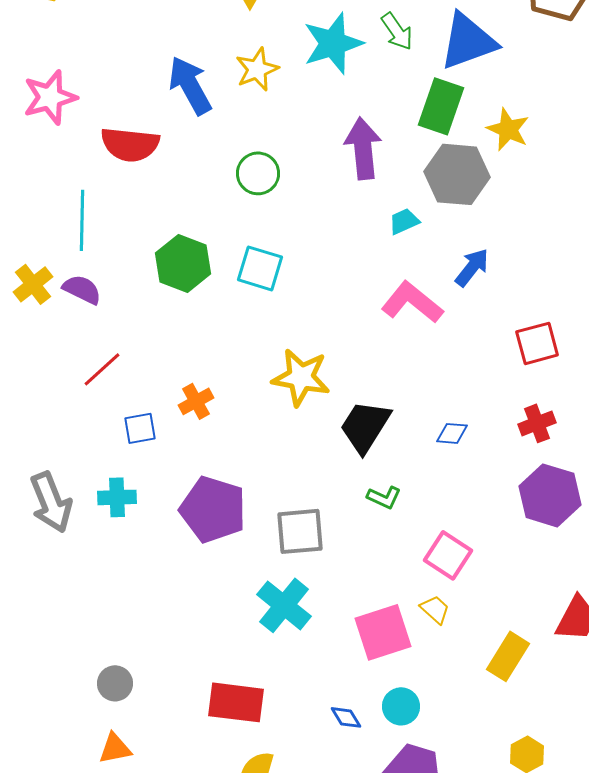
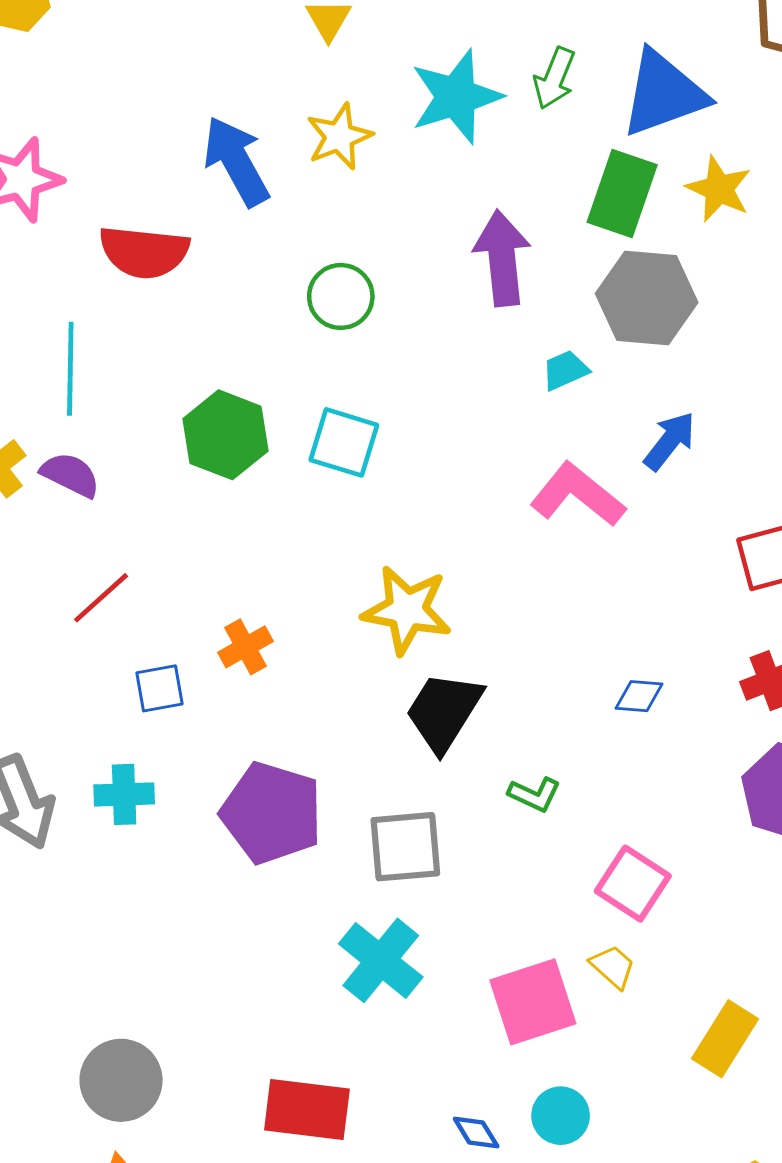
green arrow: (397, 31) -> (554, 78), turned 57
yellow star: (508, 129) -> (719, 189), moved
black trapezoid: (365, 426) -> (444, 711), moved
gray circle: (115, 683) -> (121, 1080), size x1.5

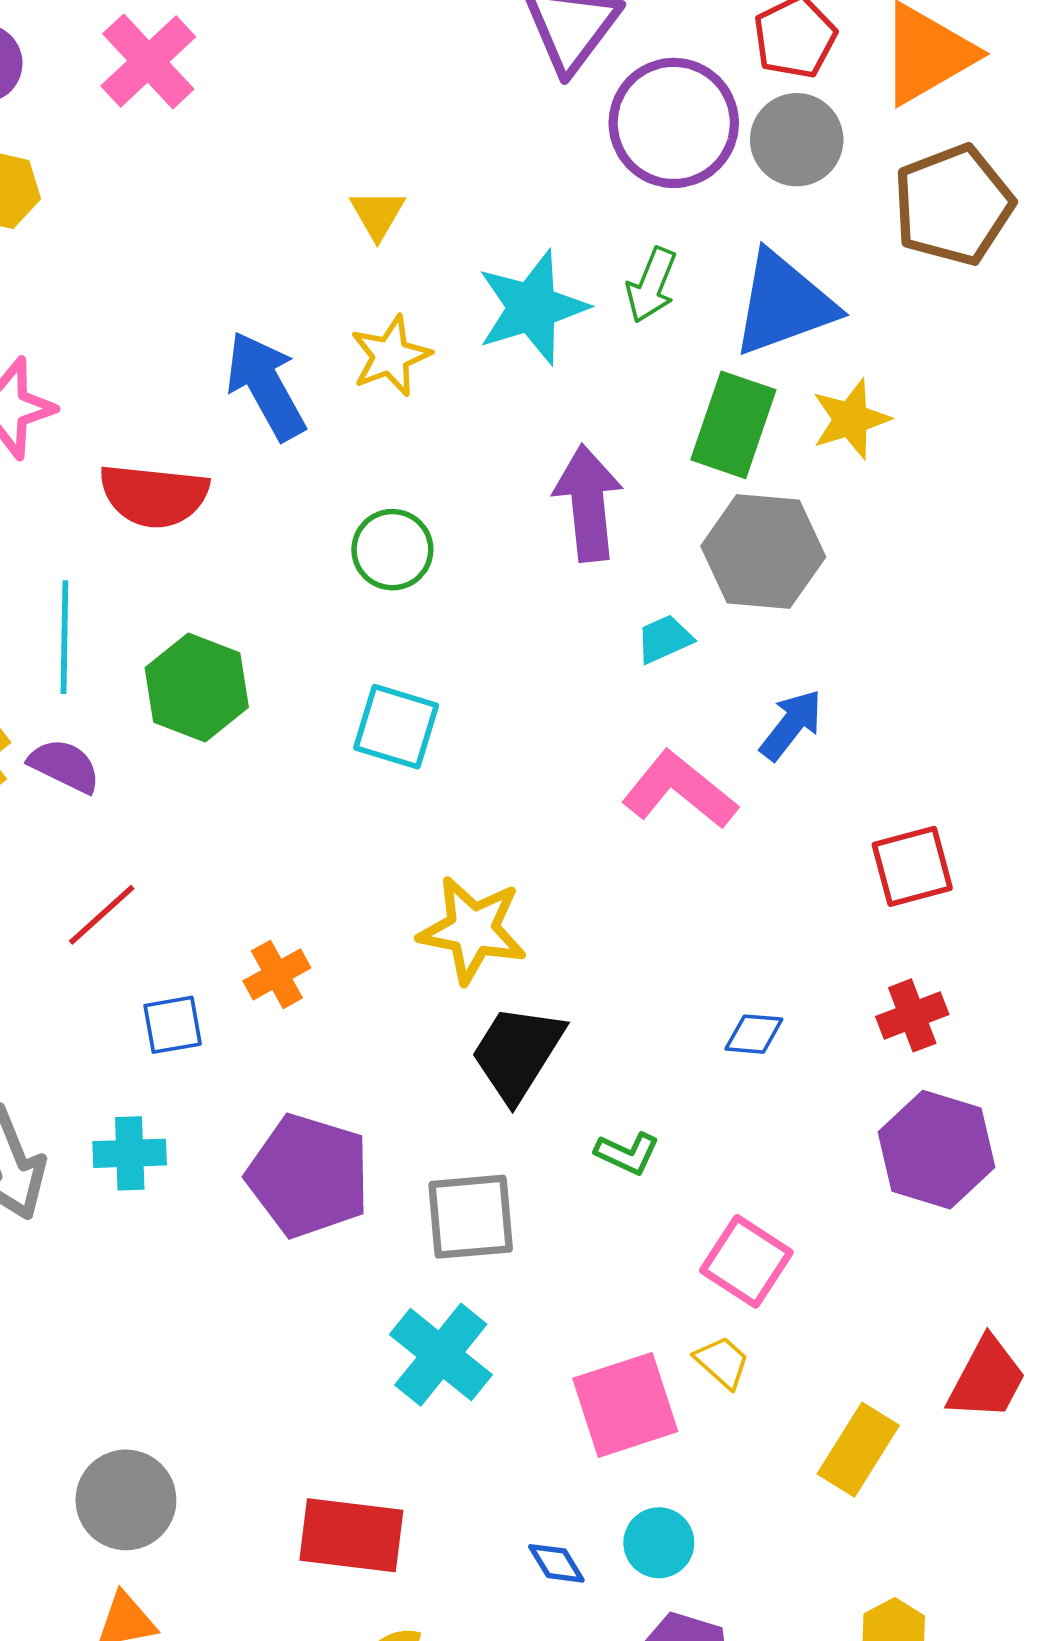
yellow star: (719, 189) -> (851, 419), turned 30
green hexagon: (226, 435) -> (197, 688), moved

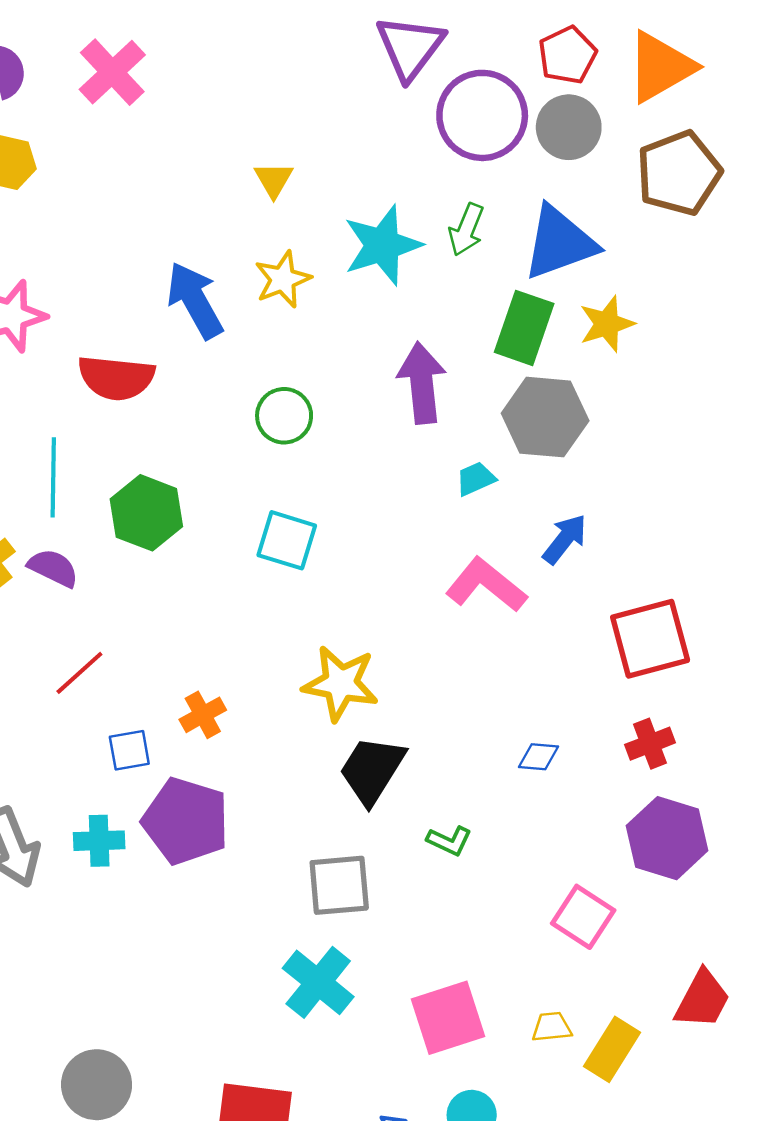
red square: (912, 866) -> (650, 639), size x1.4
purple pentagon: (309, 1176) -> (186, 821), moved
pink square: (746, 1261) -> (583, 917), moved
yellow trapezoid: (722, 1362) -> (552, 1027), moved, turned -48

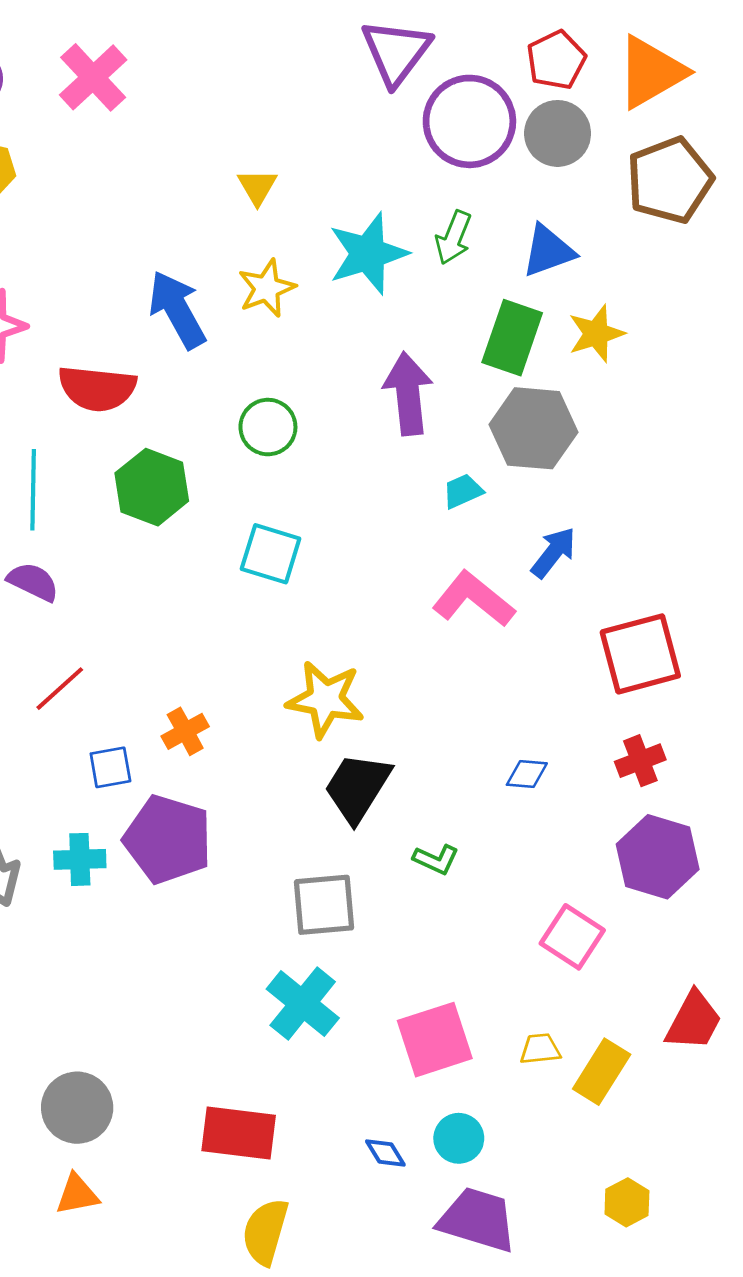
blue triangle: (560, 243) -> (548, 251), size x0.7
green hexagon: (146, 513) -> (152, 487), moved

